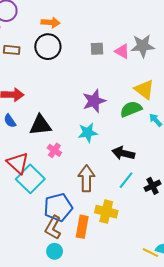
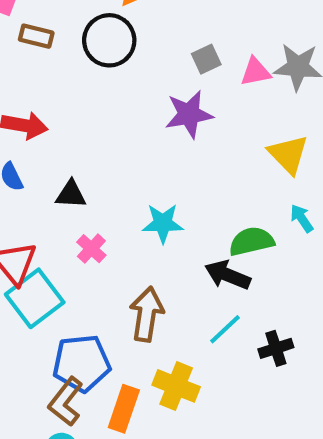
gray square: (97, 49) -> (206, 59), turned -32
pink triangle: (122, 51) -> (256, 72), turned -49
purple star: (94, 101) -> (189, 114), moved
green semicircle: (131, 109) -> (251, 241), moved
black triangle: (40, 125) -> (71, 194), size x0.7

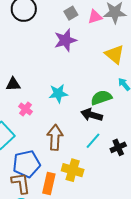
brown L-shape: (66, 402) -> (21, 183), turned 140

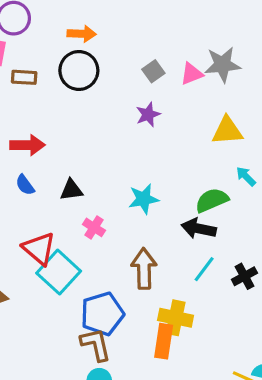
purple star: (65, 40) -> (148, 115), size x0.7
yellow triangle: (115, 54) -> (227, 131), turned -40
orange rectangle: (49, 184) -> (164, 341), moved

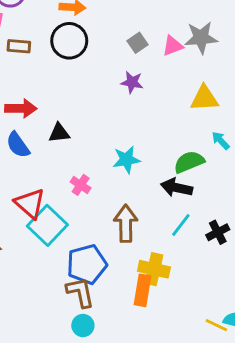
purple star: (148, 115) -> (132, 82), turned 30
blue semicircle: (25, 185) -> (18, 145), size x1.4
black triangle: (71, 190) -> (59, 133), moved

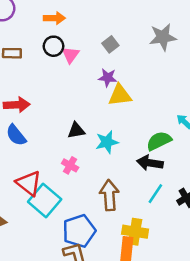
black circle: (69, 41) -> (53, 46), size x0.7
pink triangle: (173, 46) -> (70, 55), moved, turned -30
yellow triangle: (204, 98) -> (120, 95), moved
black triangle: (59, 133) -> (76, 131), moved

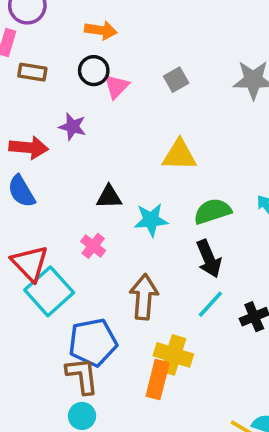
purple star: (108, 78) -> (72, 127), moved
green semicircle: (159, 141) -> (212, 211), moved
black arrow: (150, 163) -> (209, 259), turned -130

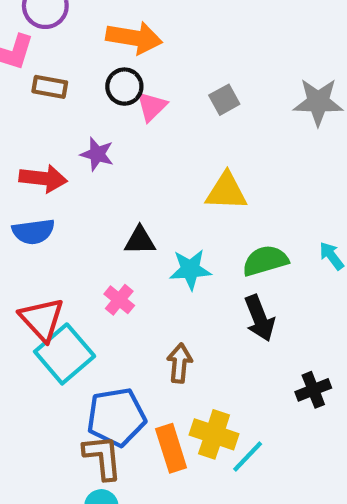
orange arrow: (101, 30) -> (134, 38), size x1.4
blue semicircle: (21, 191) -> (33, 232), turned -68
brown arrow: (144, 297) -> (180, 363), size x0.7
cyan line: (210, 304) -> (248, 457), moved
orange rectangle: (158, 379) -> (171, 448), moved, turned -33

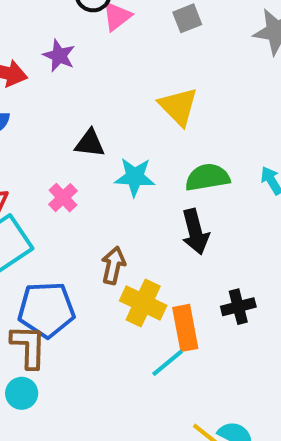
yellow triangle: (226, 191) -> (178, 106), turned 36
yellow cross: (214, 434) -> (143, 303), moved
orange rectangle: (171, 448) -> (185, 328), moved

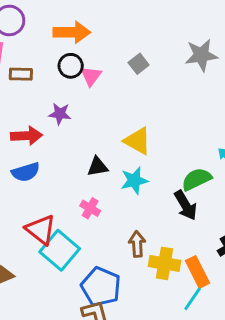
yellow triangle: (178, 106) -> (138, 141), moved
green semicircle: (207, 177) -> (196, 179), moved
blue pentagon: (46, 310) -> (101, 287), turned -30

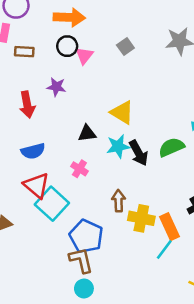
red arrow: (27, 136) -> (27, 105), turned 80
blue semicircle: (26, 172) -> (33, 151), moved
black arrow: (186, 205) -> (139, 153), moved

